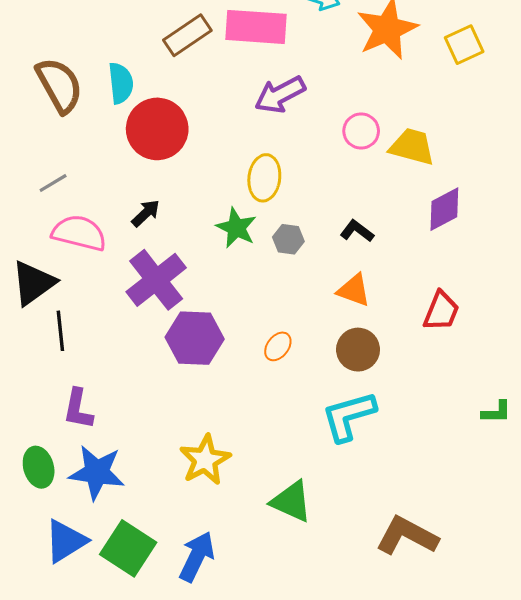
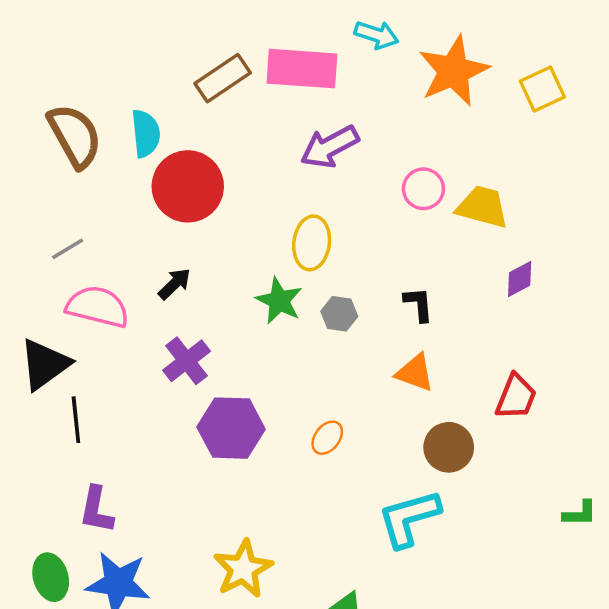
purple diamond: (444, 209) -> (520, 279), size x0.7
black L-shape: (357, 231) -> (419, 304), turned 48
purple cross: (156, 280) -> (187, 361), size x0.7
brown circle: (358, 350) -> (449, 447), moved

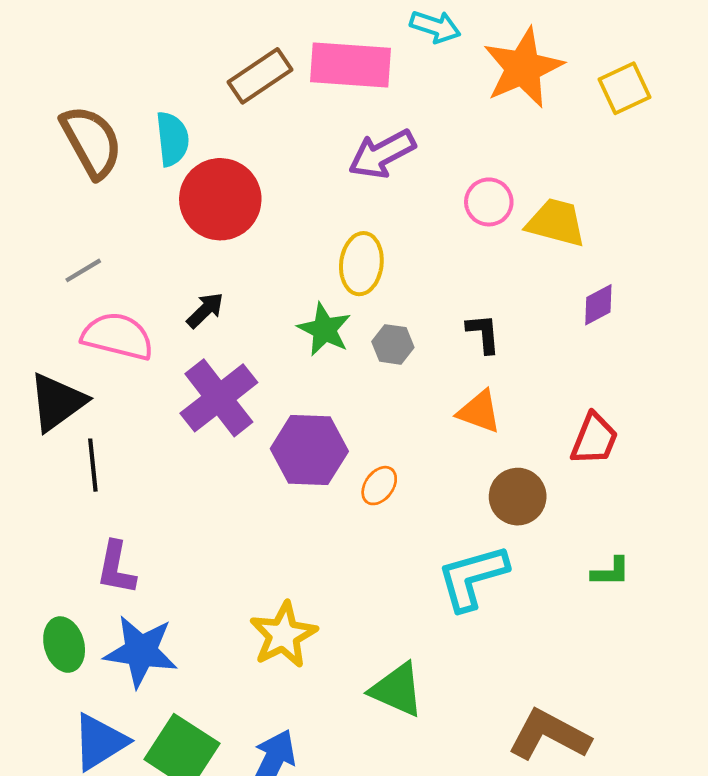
purple cross: (187, 361) -> (219, 398), size x1.4
purple hexagon: (231, 428) -> (309, 450), moved
green L-shape: (580, 513) -> (611, 572), moved

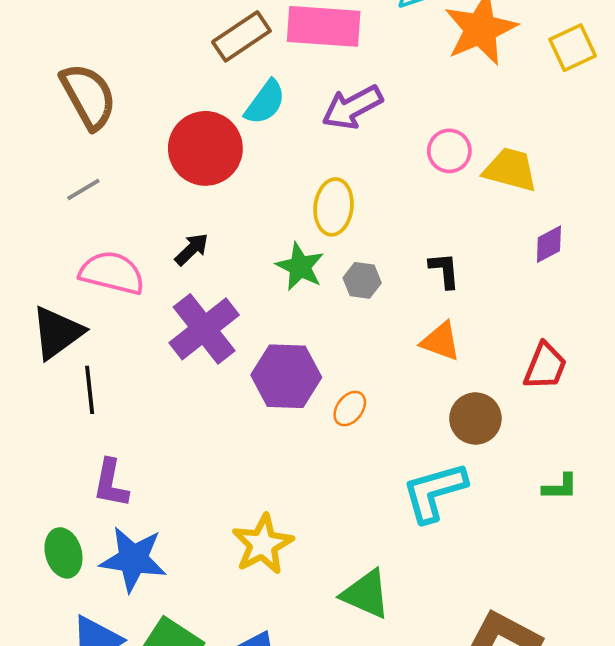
cyan semicircle: (172, 139) -> (265, 102), moved, turned 42
gray line: (83, 270) -> (83, 189), moved

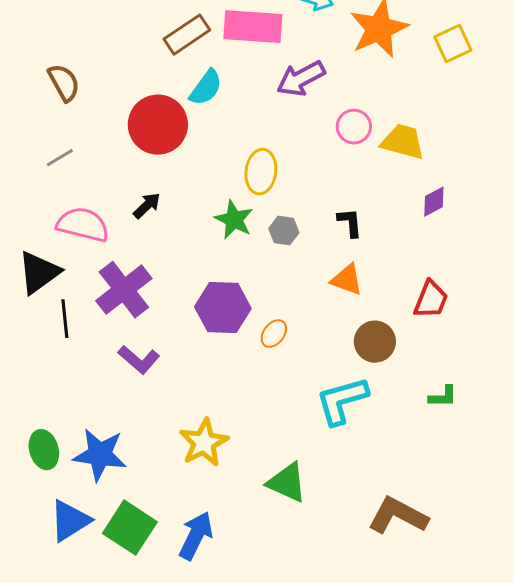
brown semicircle: (88, 96) -> (64, 83), size x0.7
purple arrow: (352, 107) -> (301, 79), moved
purple cross: (204, 329) -> (124, 290), moved
purple L-shape: (111, 483) -> (139, 360), moved, turned -60

